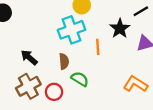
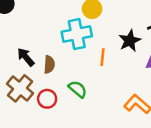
brown semicircle: (64, 61) -> (49, 65), moved
brown cross: (28, 86) -> (20, 88), turned -30

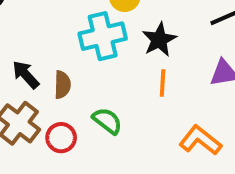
black star: (130, 41) -> (159, 40), moved
orange line: (102, 57) -> (163, 83), moved

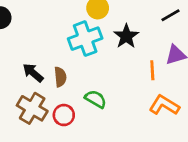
orange line: (163, 83) -> (152, 70), moved

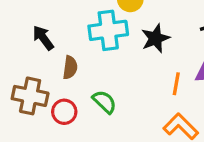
black arrow: (33, 73) -> (43, 38), moved
brown cross: (32, 108) -> (30, 96), turned -32

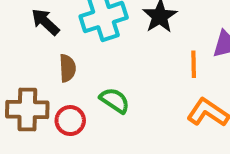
black arrow: (43, 38) -> (45, 22), moved

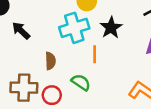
black arrow: (45, 22) -> (21, 31), moved
orange line: (194, 64) -> (95, 54), moved

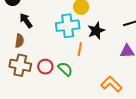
brown semicircle: (50, 61) -> (19, 41), moved
red circle: (52, 95) -> (45, 67), moved

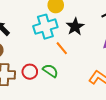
orange line: (80, 49) -> (62, 48), turned -40

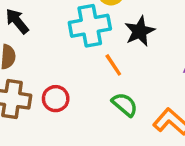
green semicircle: (50, 71) -> (125, 104), moved

